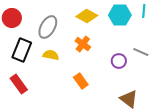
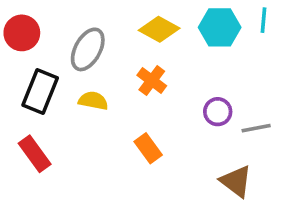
gray line: (141, 52) -> (256, 128), moved, turned -35

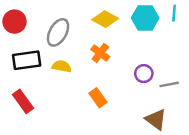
black rectangle: (40, 92) -> (27, 60), turned 60

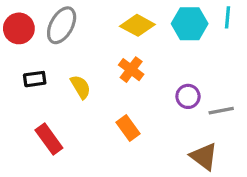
gray ellipse: (58, 32) -> (62, 25), moved
black rectangle: (27, 60) -> (35, 79), size x0.6
yellow semicircle: (62, 66) -> (81, 87), turned 48
red rectangle: (23, 101) -> (49, 139), moved

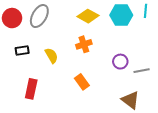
orange cross: (131, 70) -> (84, 44), turned 35
red rectangle: (49, 139) -> (31, 89), turned 48

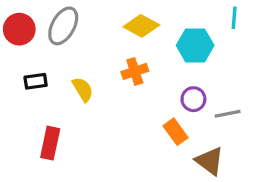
cyan hexagon: (121, 15) -> (195, 45), moved
orange rectangle: (82, 82) -> (176, 132), moved

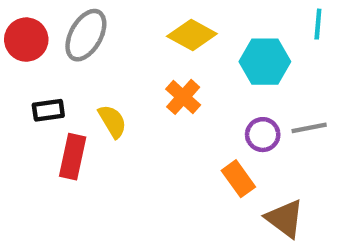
orange cross: (135, 71) -> (183, 97), turned -30
gray line: (228, 114) -> (309, 128), moved
red rectangle: (50, 143) -> (73, 157), moved

